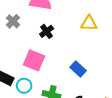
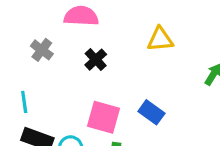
pink square: (34, 60) -> (103, 117), moved

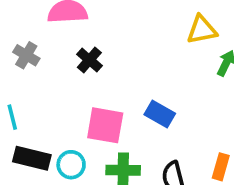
yellow triangle: (160, 39) -> (202, 30), moved

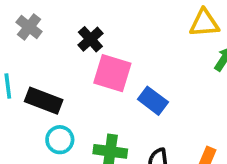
pink square: (105, 125) -> (112, 73), moved
black rectangle: (32, 158) -> (44, 101), moved

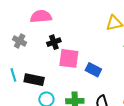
black cross: (90, 39) -> (54, 42), turned 32

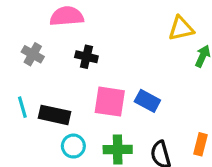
black cross: (54, 42) -> (86, 57), turned 32
pink square: (69, 58) -> (110, 102), moved

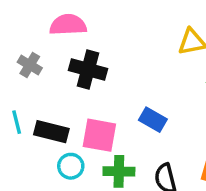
black cross: (86, 57) -> (88, 69), size x1.5
pink square: (110, 102) -> (99, 135), moved

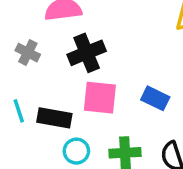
black cross: (88, 69) -> (87, 53), turned -33
pink square: (99, 135) -> (100, 98), moved

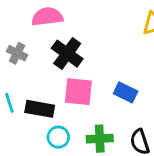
black cross: (87, 53) -> (67, 54), turned -32

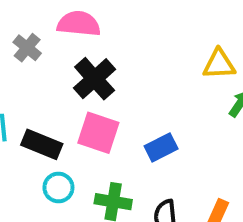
gray cross: (17, 53) -> (27, 48), moved
blue rectangle: (126, 92) -> (161, 147), turned -65

